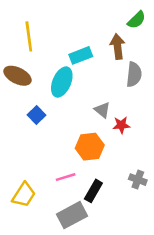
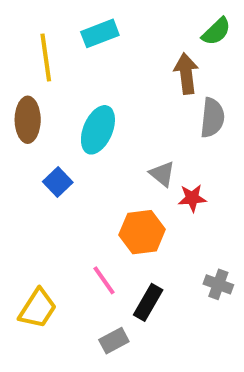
cyan rectangle: (81, 55) -> (100, 33), moved
brown ellipse: (17, 76) -> (28, 120), turned 64
pink line: (66, 177) -> (104, 280), turned 72
gray rectangle: (72, 215) -> (114, 341), size x0.6

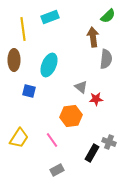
blue square: (58, 182) -> (29, 91), turned -32
black rectangle: (148, 302) -> (92, 153), moved
yellow trapezoid: (38, 308) -> (19, 138), moved

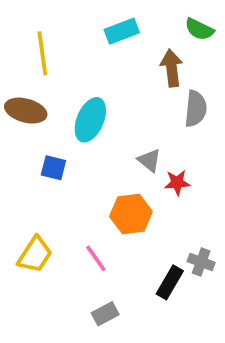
green semicircle: (108, 16) -> (199, 29), turned 70
cyan rectangle: (50, 17) -> (122, 31), moved
brown ellipse: (14, 60) -> (26, 111), turned -75

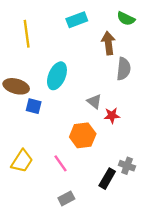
brown ellipse: (26, 111) -> (16, 86), moved

